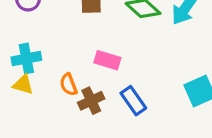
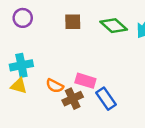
pink rectangle: (107, 60) -> (85, 81), moved
orange semicircle: (69, 84) -> (55, 86), turned -42

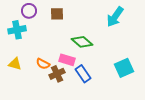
purple circle: (23, 18) -> (29, 11), moved
green diamond: (114, 26) -> (82, 42), moved
cyan cross: (21, 65) -> (17, 30), moved

